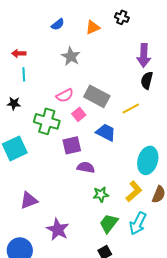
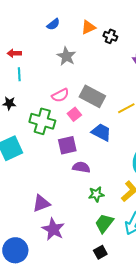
black cross: (122, 17) -> (110, 36), moved
purple triangle: (29, 200) -> (41, 203), moved

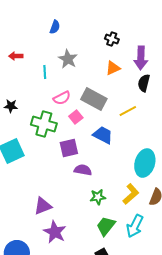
blue semicircle: (53, 24) -> (55, 27), turned -32
orange triangle: (88, 27) -> (113, 68), moved
cyan line: (19, 74) -> (45, 72), moved

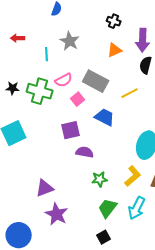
green cross: (44, 124) -> (40, 91), moved

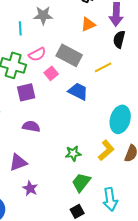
gray star: (70, 41) -> (43, 15), turned -30
purple square: (71, 130) -> (26, 92), moved
purple semicircle: (85, 152) -> (31, 126), moved
cyan arrow: (137, 208) -> (110, 199), moved, turned -35
purple star: (57, 214) -> (30, 188), size x0.7

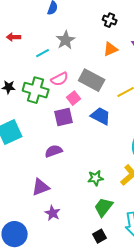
gray star: (43, 15) -> (66, 40), turned -30
cyan line: (20, 28) -> (43, 53), turned 64
purple square: (26, 92) -> (64, 117), moved
purple semicircle: (31, 126) -> (54, 151), turned -30

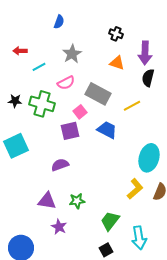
orange triangle: (111, 49) -> (117, 63), turned 42
cyan line: (43, 53) -> (39, 67), moved
pink semicircle: (60, 79) -> (66, 83), moved
green star: (96, 178) -> (77, 201), moved
purple triangle: (41, 187) -> (47, 201), turned 30

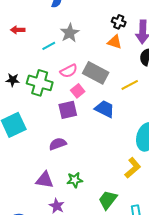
black cross: (116, 34) -> (119, 22), moved
cyan line: (39, 67) -> (49, 46), moved
pink semicircle: (66, 83) -> (69, 71), moved

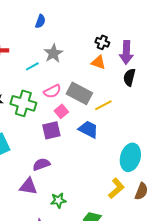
yellow line: (130, 85) -> (103, 105), moved
purple triangle: (45, 180) -> (28, 186), moved

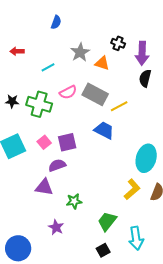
gray star: (53, 53) -> (80, 52), moved
orange triangle: (98, 62) -> (102, 63), moved
pink square: (61, 111) -> (44, 142), moved
purple square: (51, 130) -> (67, 142), moved

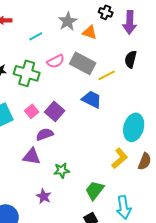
black semicircle: (145, 78) -> (131, 59), moved
purple square: (67, 142) -> (55, 111), turned -36

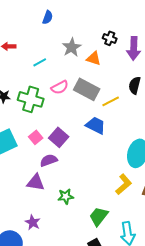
purple star: (44, 196) -> (33, 222), moved

